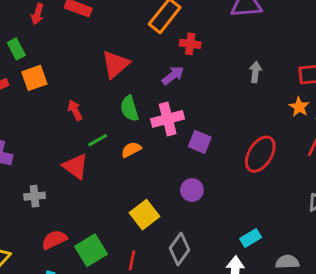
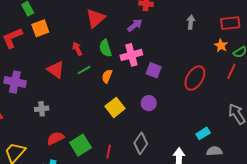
red arrow: (75, 110) -> (77, 49), moved
orange semicircle: (131, 150) -> (107, 76), turned -40
red triangle: (75, 166) -> (56, 70), moved
yellow square: (145, 215) -> (115, 107), moved
cyan rectangle: (251, 238) -> (203, 133), moved

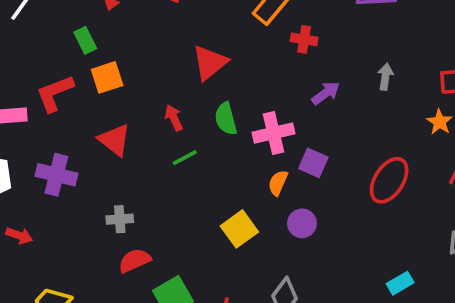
purple arrow: (135, 25) -> (326, 93), moved
red triangle: (56, 70) -> (115, 140), moved
orange semicircle: (107, 76) -> (278, 183), moved
gray cross: (42, 109) -> (120, 219), moved
red semicircle: (55, 138) -> (135, 261), moved

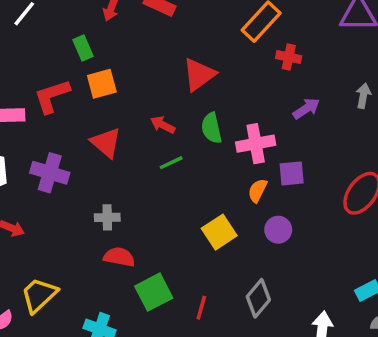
red arrow: (174, 118) -> (163, 125), turned -40
purple square: (313, 163) -> (292, 173), turned -32
red semicircle: (135, 261) -> (119, 257), turned 32

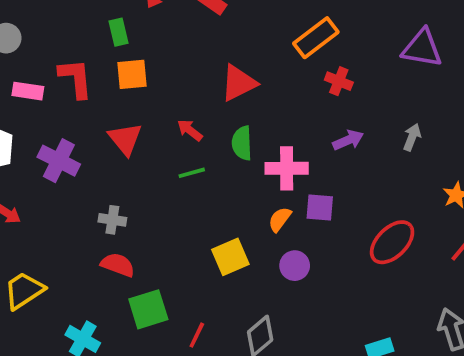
red L-shape: (52, 96) -> (76, 78), turned 93

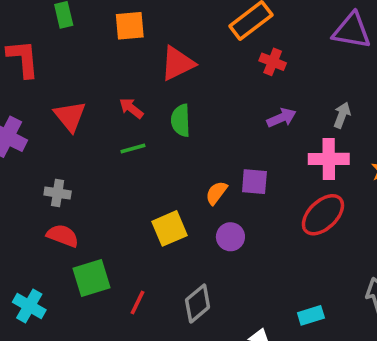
orange square: (132, 74) -> (130, 26), moved
pink cross: (287, 168) -> (329, 159), moved

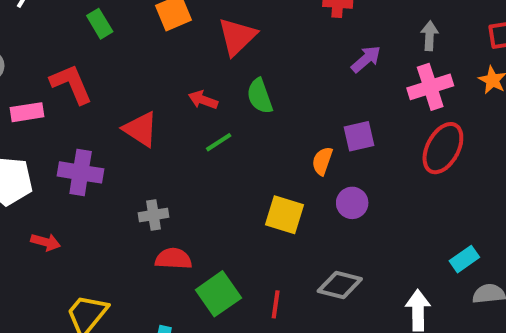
yellow square: (170, 228) -> (285, 215), turned -32
gray diamond: (198, 303) -> (340, 285), turned 72

